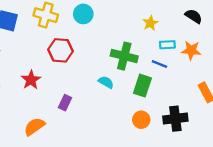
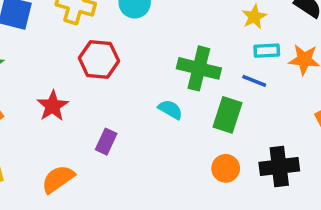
yellow star: (150, 23) -> (254, 17), moved

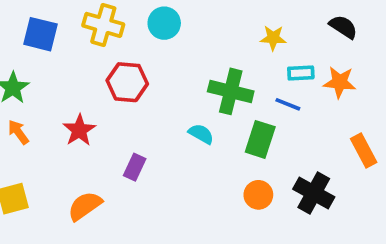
yellow star: (254, 17) -> (273, 38), moved, turned 30
black cross: (279, 167) -> (314, 193), turned 36

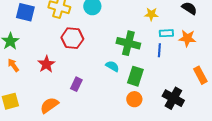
blue line: (288, 104) -> (159, 50), turned 72
green rectangle: (260, 139) -> (135, 76), moved
orange circle: (258, 195) -> (134, 99), moved

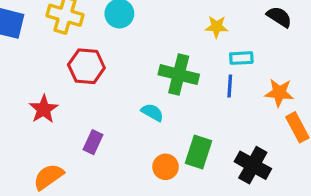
orange star: (187, 38) -> (279, 93), moved
green rectangle: (135, 76) -> (198, 152), moved
orange circle: (134, 99) -> (166, 167), moved

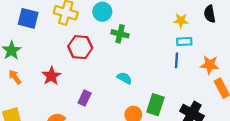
black semicircle: (279, 17) -> (210, 14), turned -133
yellow star: (217, 27) -> (181, 21), moved
green cross: (179, 75) -> (120, 34), moved, size x0.7

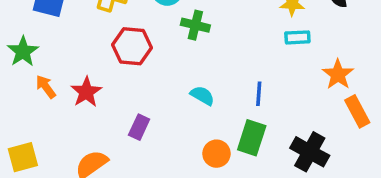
blue line: (176, 60) -> (259, 94), moved
orange star: (210, 65) -> (338, 74), turned 30
orange arrow: (15, 77) -> (46, 87), moved

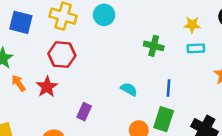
green cross: (195, 25) -> (154, 46), moved
red hexagon: (132, 46) -> (62, 55), moved

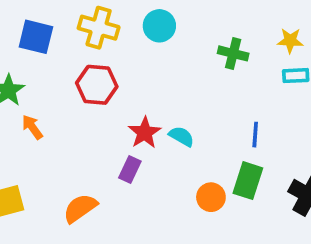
green cross: (154, 46) -> (233, 53), moved
red star: (47, 87) -> (145, 133), moved
cyan semicircle: (129, 89) -> (181, 136), moved

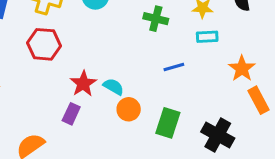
blue line: (255, 135) -> (174, 67), moved, turned 70
orange circle: (211, 197) -> (129, 109), moved

